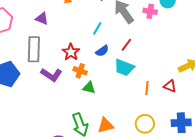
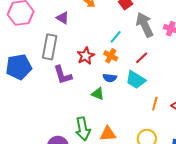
blue semicircle: (102, 51) -> (110, 78), moved, turned 32
orange cross: (80, 71) -> (111, 56), moved
purple L-shape: (51, 75) -> (63, 75), turned 30

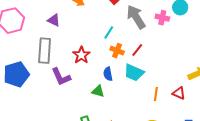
orange cross: (111, 56) -> (117, 51), moved
blue semicircle: (110, 78) -> (108, 74), turned 80

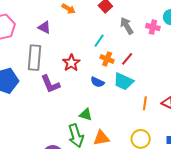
gray arrow: (136, 17) -> (127, 26), size x0.7
blue semicircle: (108, 74) -> (97, 82), turned -56
green triangle: (98, 91) -> (86, 115), moved

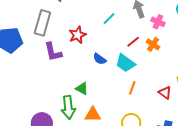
pink cross: (153, 27) -> (158, 22), moved
orange cross: (107, 59) -> (153, 44), moved
orange line: (145, 103) -> (132, 88), moved

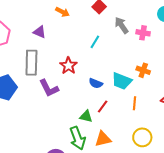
red line: (133, 42) -> (103, 107), moved
orange cross: (153, 44) -> (143, 70), moved

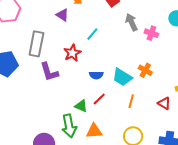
purple triangle: (39, 32) -> (62, 15), moved
cyan line: (95, 42) -> (92, 34), moved
blue semicircle: (96, 83) -> (96, 75), turned -32

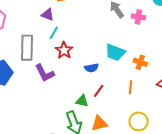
cyan line: (92, 34) -> (54, 33), moved
orange cross: (145, 70) -> (140, 62), moved
cyan trapezoid: (122, 77) -> (115, 52), moved

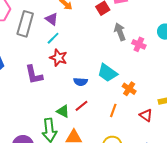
gray rectangle: (27, 48) -> (25, 24), moved
red star: (64, 50) -> (58, 58), turned -30

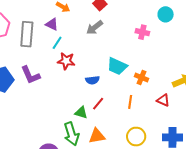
gray arrow: (120, 32) -> (95, 28), moved, turned -96
purple L-shape: (34, 75) -> (31, 75), moved

